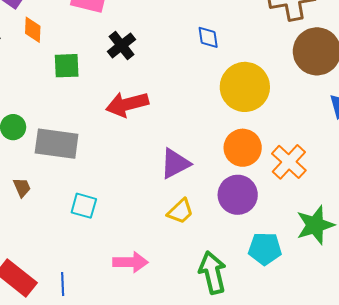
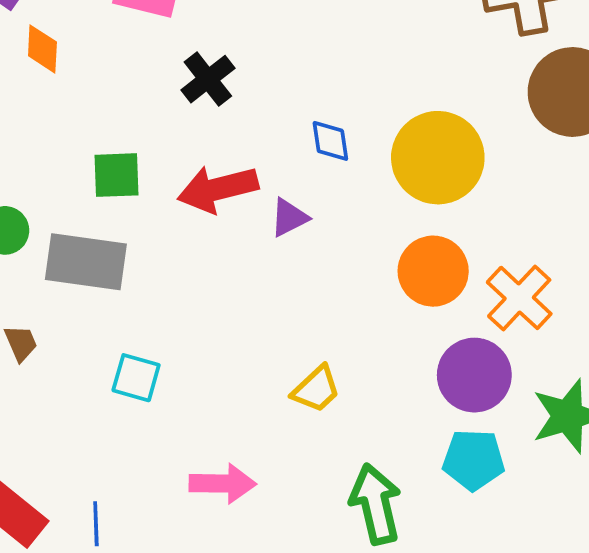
blue diamond: (208, 37) -> (330, 141), moved
green square: (67, 66) -> (116, 175), moved
purple triangle: (175, 164) -> (289, 218), moved, size x0.7
purple circle: (238, 195) -> (474, 375), moved

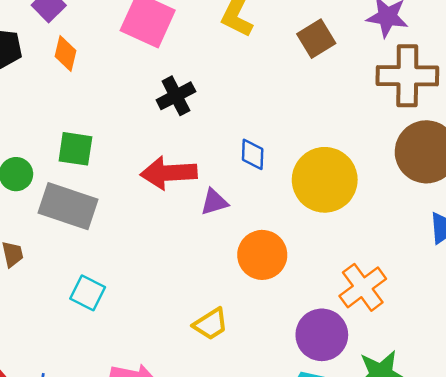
green square: (116, 175) -> (75, 149), moved
orange circle: (433, 271) -> (262, 255), moved

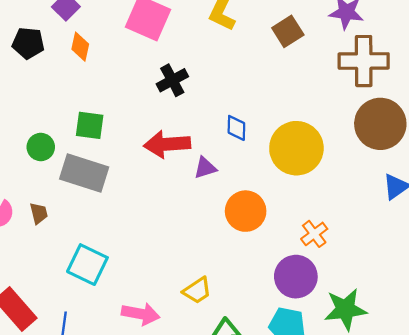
orange cross: (363, 287) -> (314, 234), moved, size x0.7
cyan square: (88, 293) -> (87, 265), moved, size x1.4
yellow trapezoid: (211, 324) -> (197, 290), moved

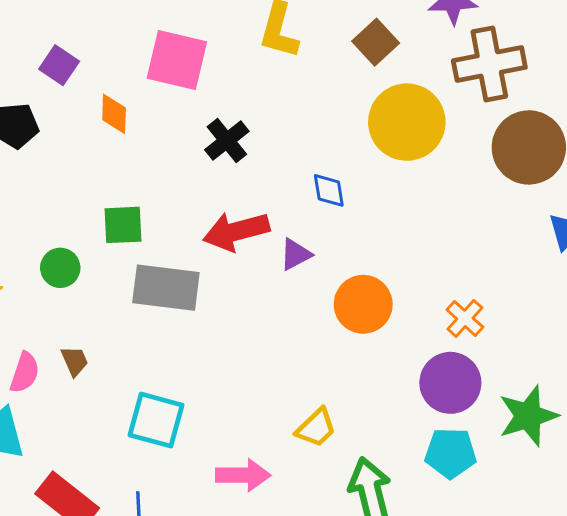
orange diamond: (80, 47) -> (114, 114), moved
yellow circle: (296, 148) -> (407, 122), moved
gray rectangle: (84, 173) -> (166, 288), moved

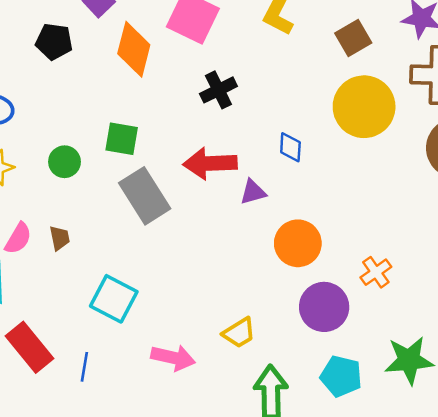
orange diamond: (114, 114) -> (134, 49), size x1.6
gray rectangle: (166, 288) -> (145, 196), turned 38
purple circle: (450, 383) -> (324, 307), moved

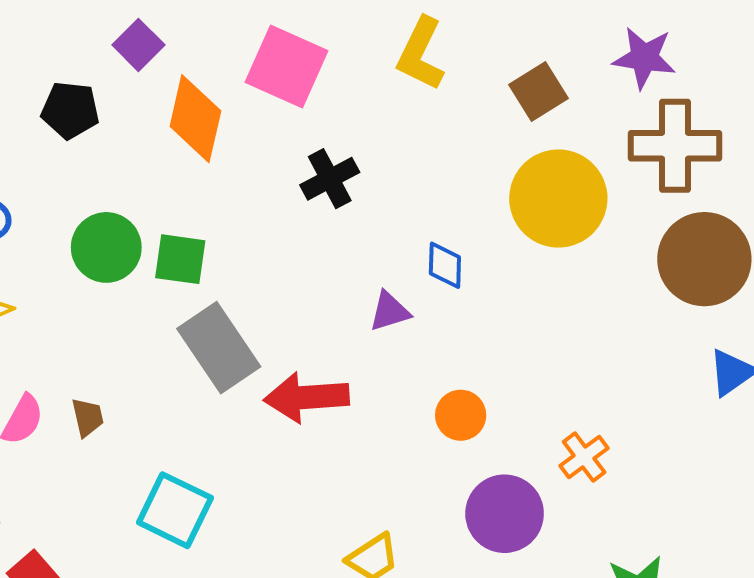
green circle: (65, 162) -> (106, 247), moved, size x1.4
red arrow: (210, 163) -> (306, 397), moved
purple triangle: (253, 192) -> (390, 311), moved
orange circle: (298, 243) -> (461, 415), size x0.7

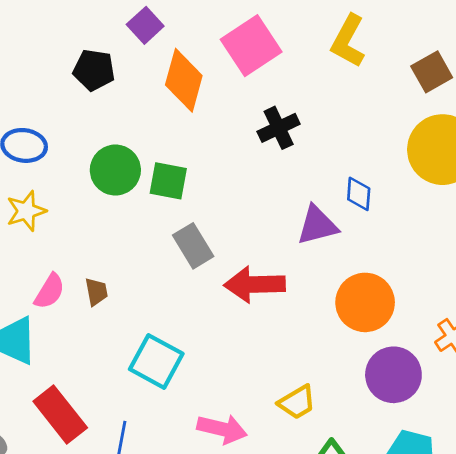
pink square: (287, 66) -> (251, 46), turned 30
purple triangle: (390, 311) -> (317, 225), size x1.4
gray rectangle: (219, 348) -> (193, 246), size x0.7
orange circle: (461, 415) -> (365, 302), size x1.6

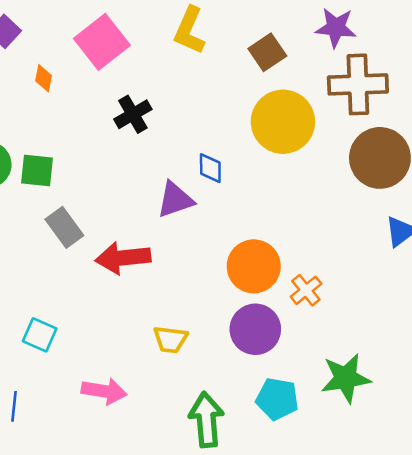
orange diamond: (184, 80) -> (44, 78), size x0.5
orange circle: (365, 302) -> (254, 266), moved
cyan square: (156, 361) -> (40, 335), size x0.7
yellow trapezoid: (297, 402) -> (170, 339), moved, turned 42

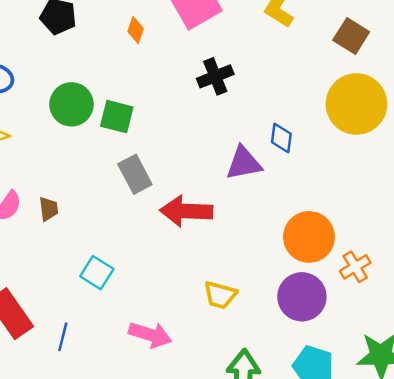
brown square: (267, 52) -> (351, 36), turned -32

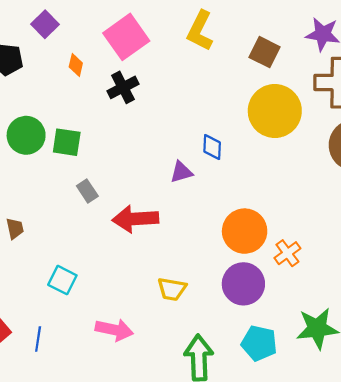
black cross: (215, 76) -> (123, 87), moved
purple triangle: (244, 163) -> (181, 172), size x0.7
gray rectangle: (135, 174) -> (87, 191), size x0.7

